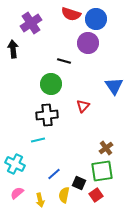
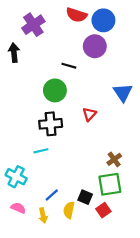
blue line: (54, 174) -> (52, 195), moved
pink semicircle: (17, 193) -> (18, 208), turned 64

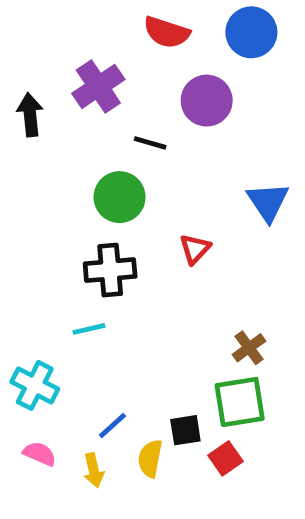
blue circle: (103, 20) -> (251, 32), moved
purple cross: (33, 25) -> (98, 86), moved
black square: (85, 197) -> (185, 430), turned -32

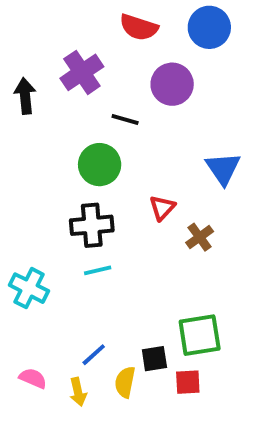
cyan line: (89, 329) -> (98, 270), moved
brown cross: (249, 348) -> (200, 237), moved
cyan cross: (35, 385) -> (29, 288), moved
red square: (225, 458) -> (188, 382), turned 32

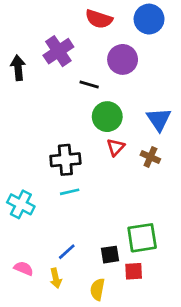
green circle: (100, 165) -> (107, 117), moved
brown cross: (200, 237) -> (150, 157), moved, turned -30
yellow semicircle: (125, 382) -> (97, 289), moved

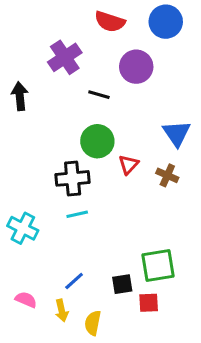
black arrow: (18, 68) -> (20, 96), moved
green circle: (107, 117) -> (97, 141), moved
yellow semicircle: (97, 289) -> (93, 323), moved

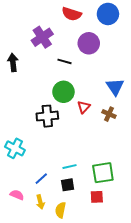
cyan line: (77, 214) -> (70, 167), moved
blue line: (74, 281) -> (41, 179), moved
black square: (122, 284) -> (68, 185), moved

